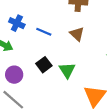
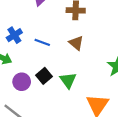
blue cross: (17, 23) -> (14, 35), turned 35
purple circle: (14, 75) -> (22, 82), moved

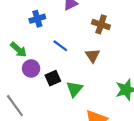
blue cross: (14, 35) -> (37, 19), moved
purple circle: (22, 82) -> (31, 68), moved

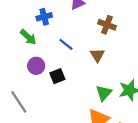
green arrow: (18, 50) -> (28, 37), moved
green triangle: (74, 89) -> (104, 93), moved

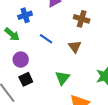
black square: (57, 76) -> (26, 79), moved
green triangle: (104, 93) -> (63, 78), moved

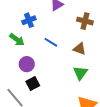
brown triangle: (75, 47) -> (80, 49), turned -32
green triangle: (63, 78) -> (80, 73), moved

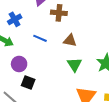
brown cross: (85, 21) -> (59, 13), moved
black square: (33, 83) -> (28, 83), turned -32

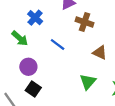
blue cross: (15, 19) -> (35, 18), turned -32
brown triangle: (70, 40) -> (100, 53), moved

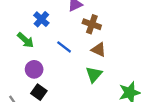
brown triangle: (100, 53) -> (99, 50), moved
green triangle: (88, 82) -> (94, 75), moved

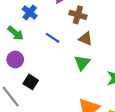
purple circle: (34, 69) -> (15, 60), moved

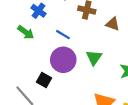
brown triangle: (86, 39) -> (113, 24), moved
purple circle: (15, 60) -> (63, 60), moved, size x1.5

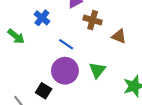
green arrow: (26, 32) -> (16, 36), moved

